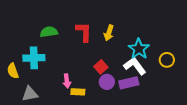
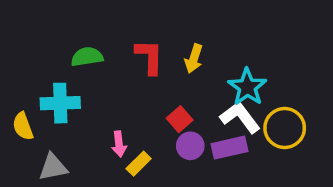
yellow circle: (167, 60) -> (285, 128), moved, size x1.5
yellow rectangle: (78, 92) -> (139, 164), turned -48

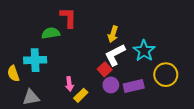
red L-shape: (149, 57) -> (68, 18), moved
white L-shape: (240, 117) -> (115, 55), moved, turned -80

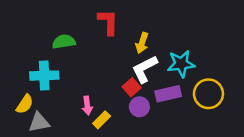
red L-shape: (68, 18) -> (108, 22), moved
cyan star: (144, 51) -> (181, 64), turned 30
yellow semicircle: (13, 74) -> (25, 104), moved, turned -126
purple rectangle: (134, 86) -> (168, 94), moved

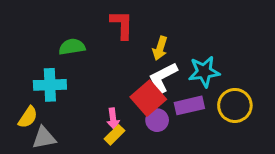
red square: (132, 87) -> (148, 98), size x1.6
pink arrow: (87, 105) -> (113, 119), moved

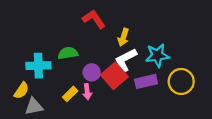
red L-shape: (122, 25) -> (94, 19), turned -35
green semicircle: (72, 47) -> (68, 53), moved
purple circle: (157, 120) -> (92, 72), moved
yellow rectangle: (115, 135) -> (70, 94), moved

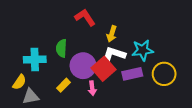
green semicircle: (68, 53) -> (61, 48), turned -78
white L-shape: (126, 60) -> (114, 54), turned 45
purple circle: (92, 72) -> (83, 66), size x1.6
pink arrow: (87, 92) -> (92, 88), moved

